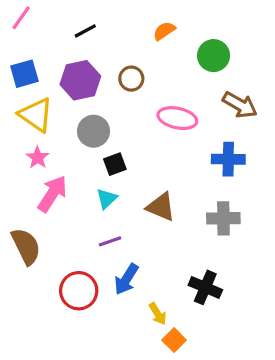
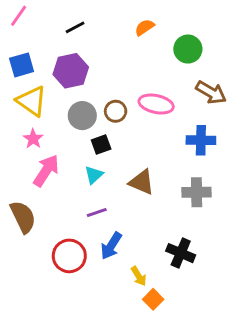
brown circle: (131, 79) -> (116, 111), moved

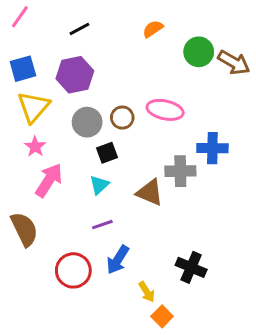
brown arrow: (211, 92) -> (234, 63), moved
yellow triangle: (32, 101) -> (34, 107), turned 36
gray cross: (197, 192) -> (180, 171), moved

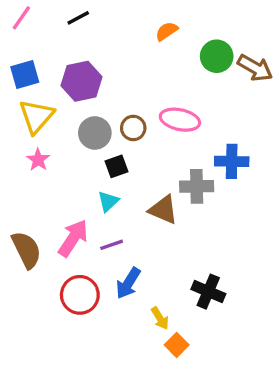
black line: (79, 29) -> (78, 18), moved
pink arrow: (49, 180) -> (73, 238), moved

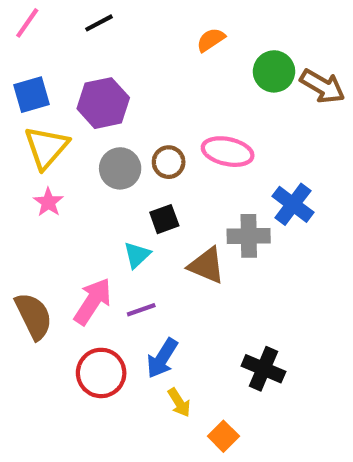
blue cross: (232, 161) -> (293, 204), turned 36
black square: (117, 166) -> (164, 219), moved
yellow arrow: (160, 318) -> (179, 402), moved

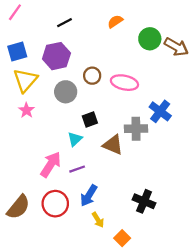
black line: (99, 23) -> (64, 23), moved
brown circle: (169, 162) -> (92, 76), moved
brown semicircle: (34, 316) -> (18, 207), moved, turned 65

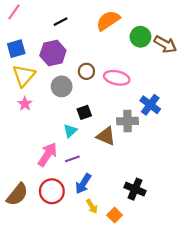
orange semicircle: (115, 21) -> (108, 21), size x1.6
orange square: (122, 238) -> (115, 215), moved

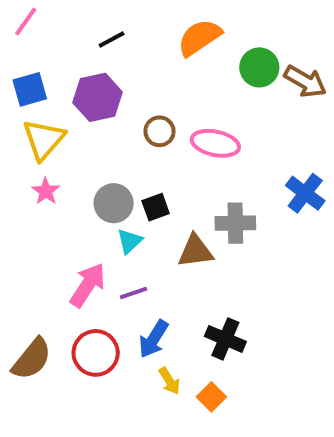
gray circle: (62, 86) -> (114, 203), moved
blue cross: (150, 105) -> (305, 193), moved
brown triangle: (106, 136) -> (195, 251), turned -30
black cross: (135, 189) -> (225, 339), moved

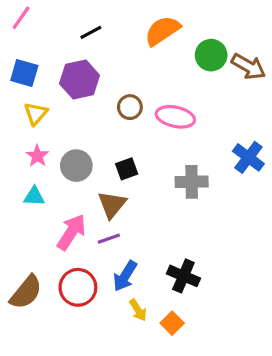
blue square: (30, 89) -> (24, 73), turned 32
yellow triangle: (44, 139) -> (36, 114), size x0.7
gray circle: (114, 203) -> (76, 166), moved
cyan triangle: (130, 241) -> (34, 196), moved, turned 45
brown triangle: (195, 251) -> (112, 205), moved, turned -44

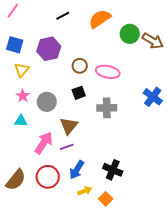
black line: (91, 32) -> (63, 16), moved
black square: (127, 169) -> (79, 93), moved
gray cross: (192, 182) -> (107, 108), moved
yellow arrow: (138, 310) -> (85, 191), turned -80

